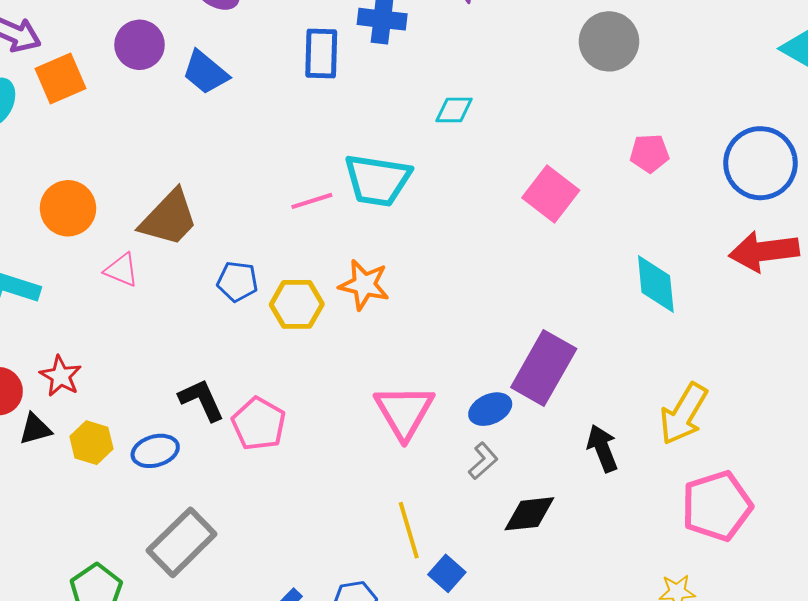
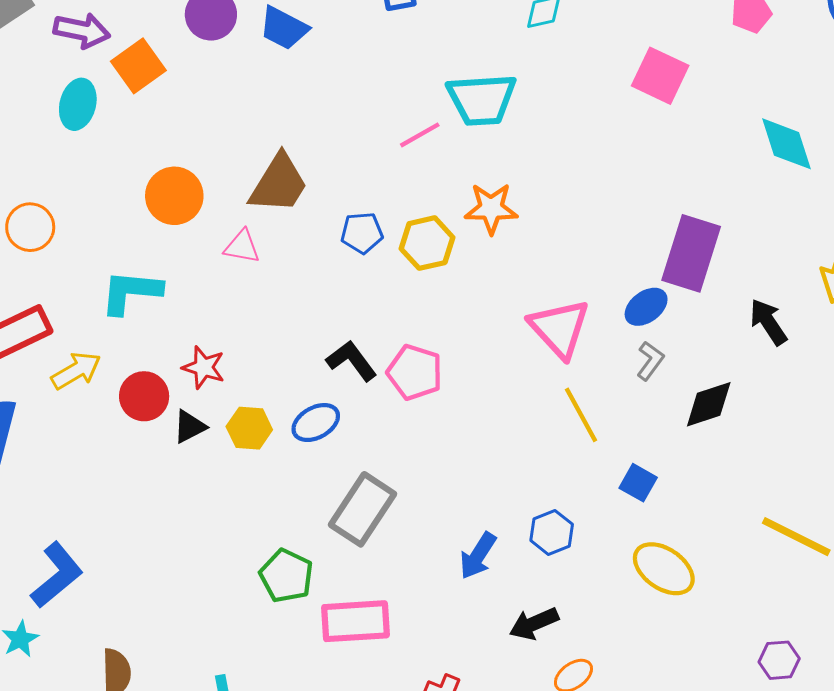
yellow line: (409, 530) -> (581, 415), moved

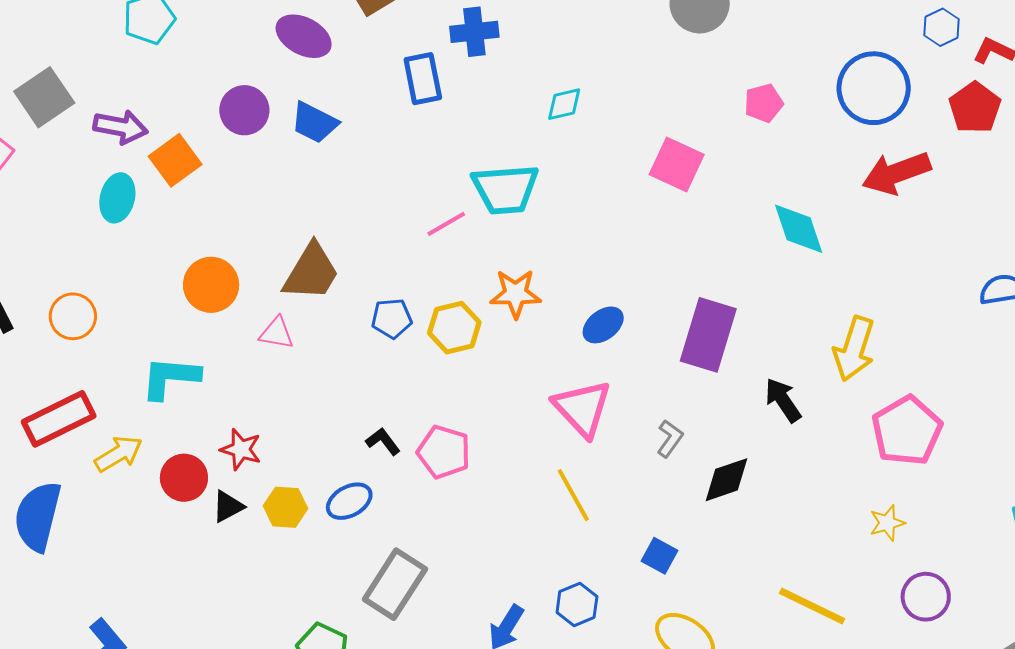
blue ellipse: (646, 307) -> (603, 325), moved
black L-shape: (352, 361) -> (383, 441), size x0.7
yellow line: (581, 415) -> (573, 495), moved

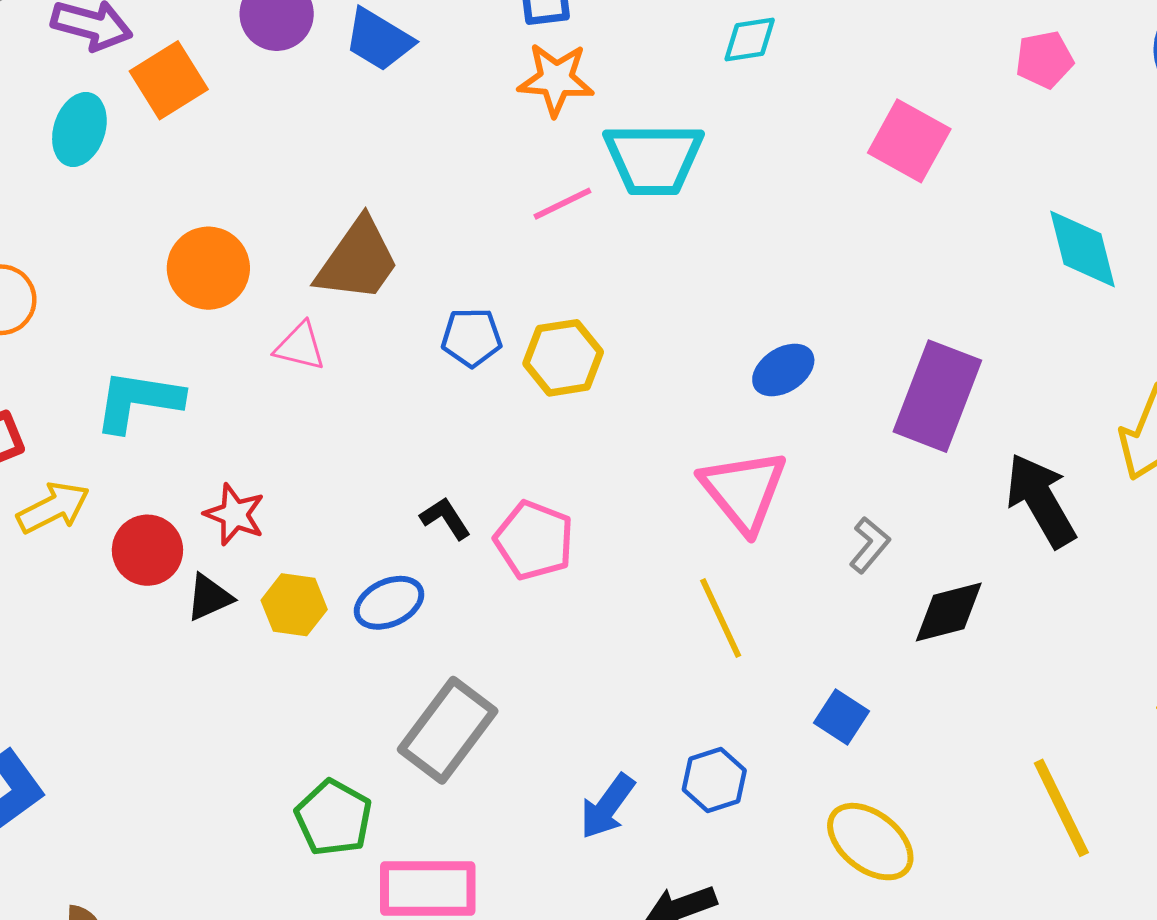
orange star: (516, 294) -> (556, 79), moved
black arrow: (783, 400) -> (1041, 500), size x1.4
yellow line: (812, 606) -> (1061, 808), turned 34

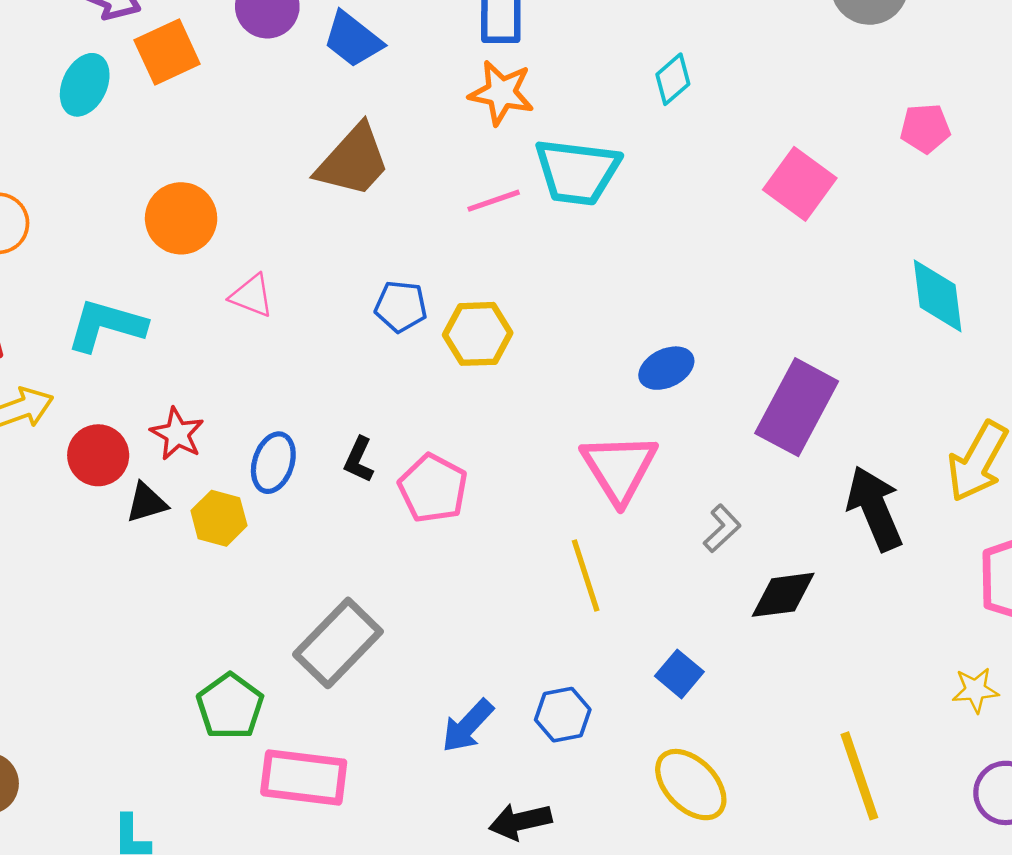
cyan diamond: (750, 39) -> (673, 79), turned -39
brown trapezoid: (358, 260) -> (353, 161), moved
black L-shape: (445, 518) -> (359, 460), turned -129
blue ellipse: (389, 603) -> (273, 463), moved, turned -54

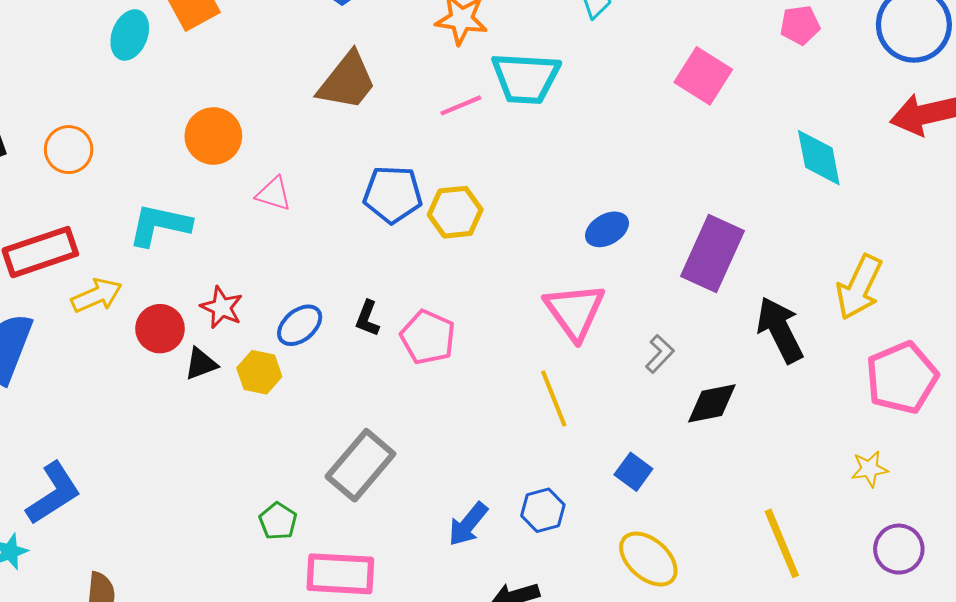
blue pentagon: (401, 306) -> (393, 194), size x1.4
blue ellipse: (273, 463) -> (300, 325), turned 36
green pentagon: (230, 706) -> (278, 521), size x0.7

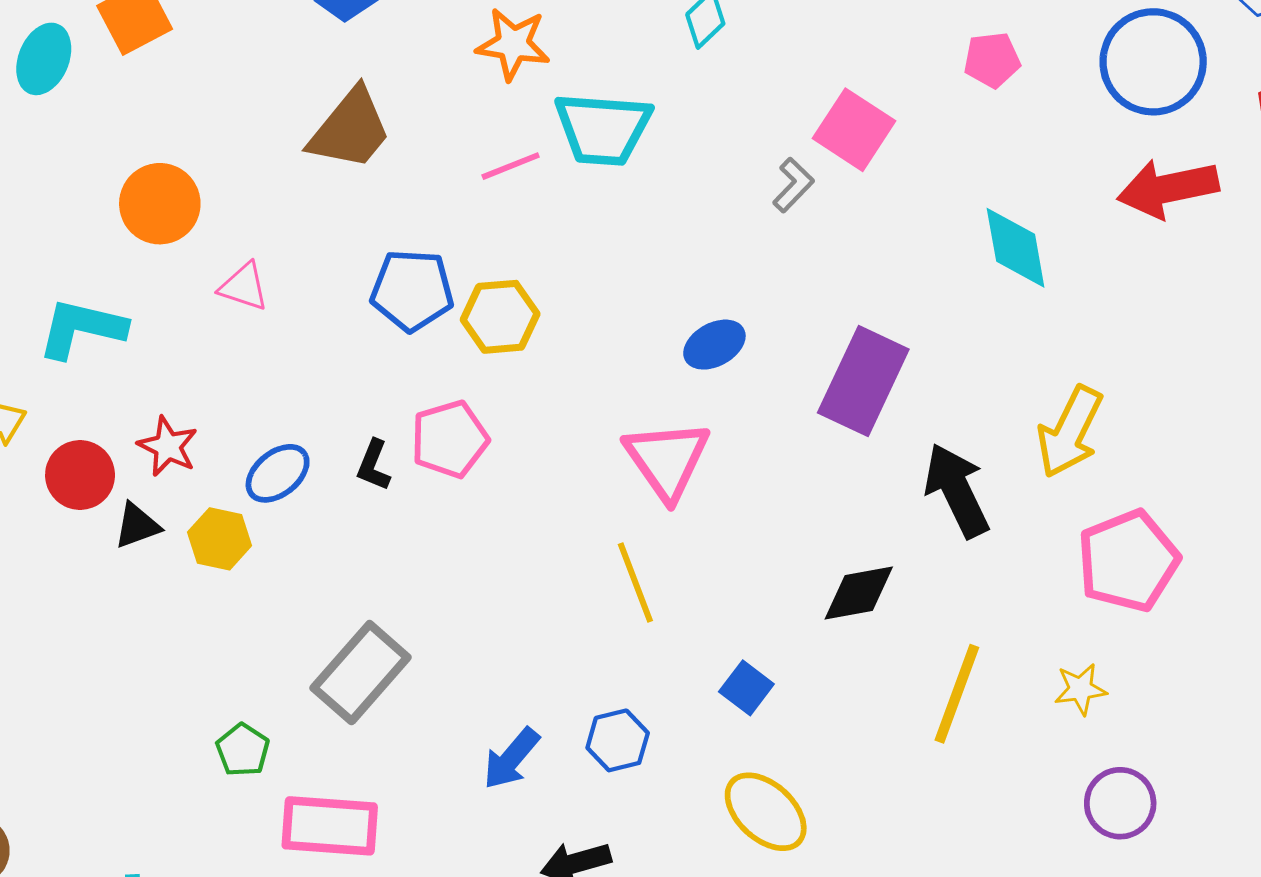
pink pentagon: (428, 337) -> (450, 439), moved, turned 30
gray L-shape: (660, 354) -> (793, 185), moved
yellow line: (782, 543) -> (957, 694), moved, turned 42

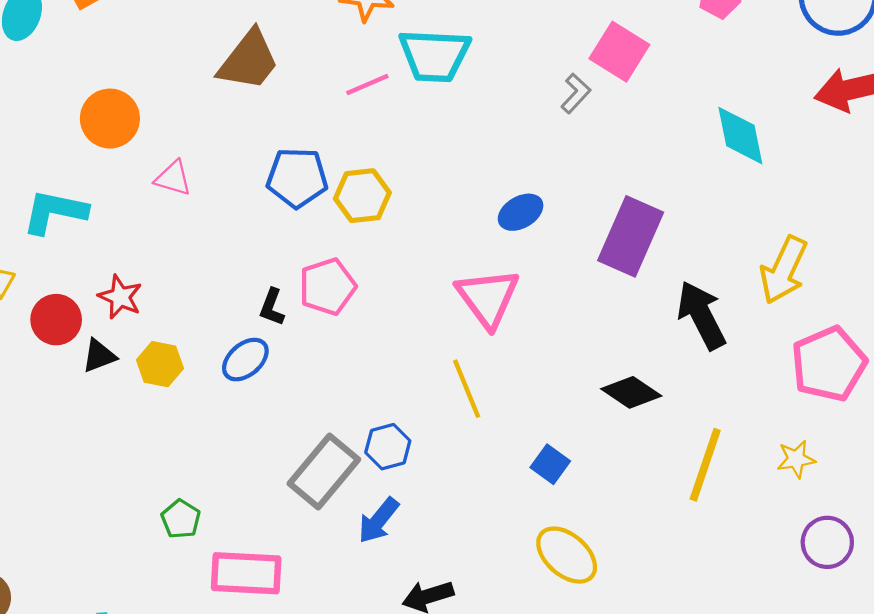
blue ellipse: (278, 473) -> (245, 360), moved
black diamond: (859, 593) -> (631, 392), turned 46
gray rectangle: (361, 673) -> (324, 471), moved
blue hexagon: (618, 740) -> (388, 447), moved

